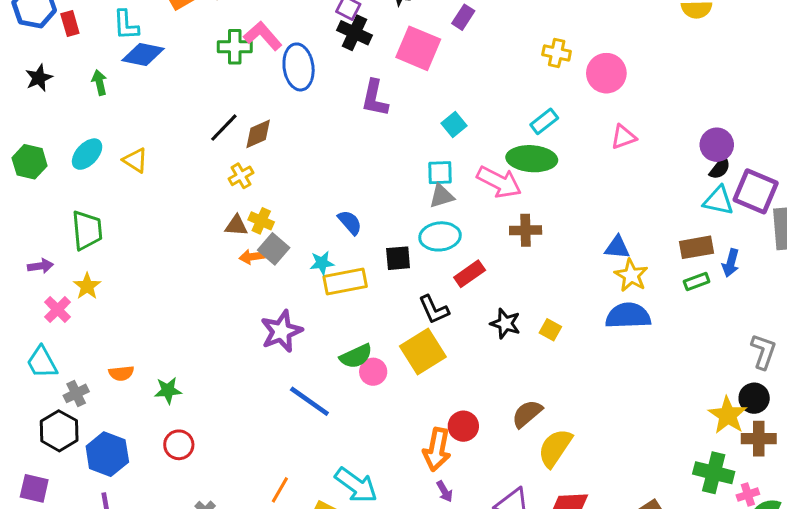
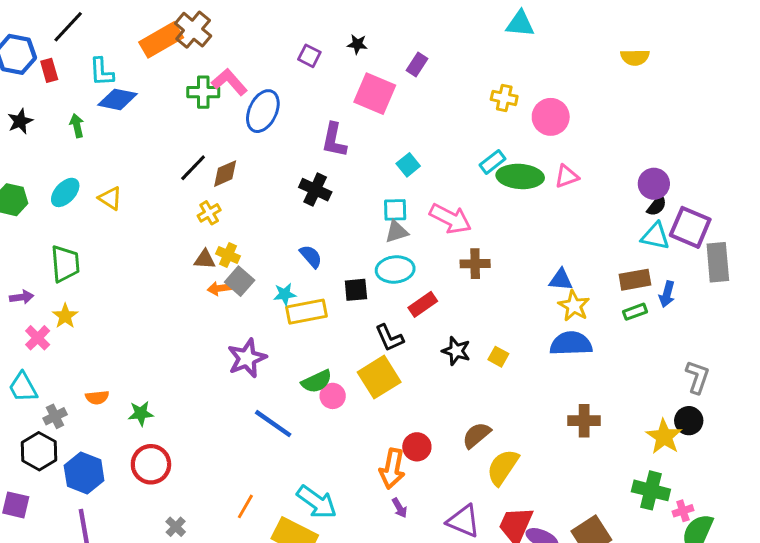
black cross: (354, 33) -> (315, 190), moved
blue ellipse: (299, 67) -> (263, 111), turned 33
green ellipse: (532, 159) -> (520, 176), moved
brown cross: (759, 439) -> (584, 421), moved
red circle: (179, 445) -> (151, 464), size x1.4

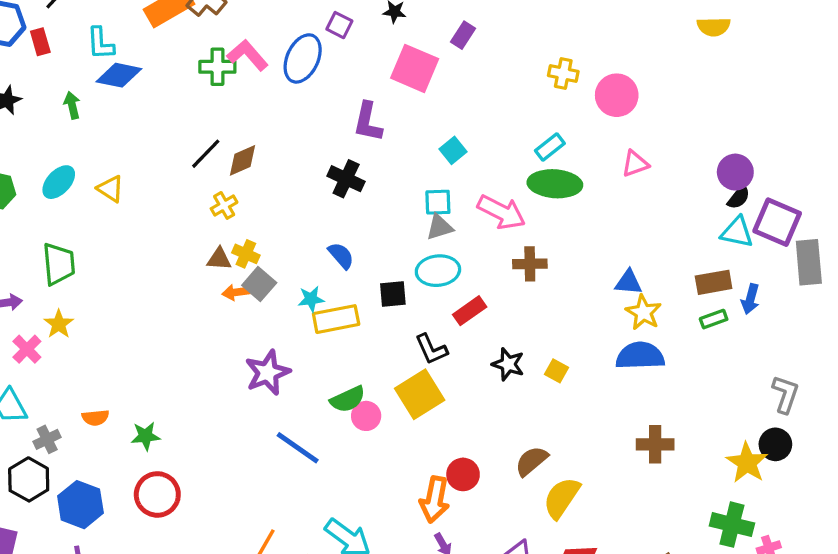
blue ellipse: (263, 111) -> (303, 58), moved
green ellipse: (520, 176) -> (555, 184), moved

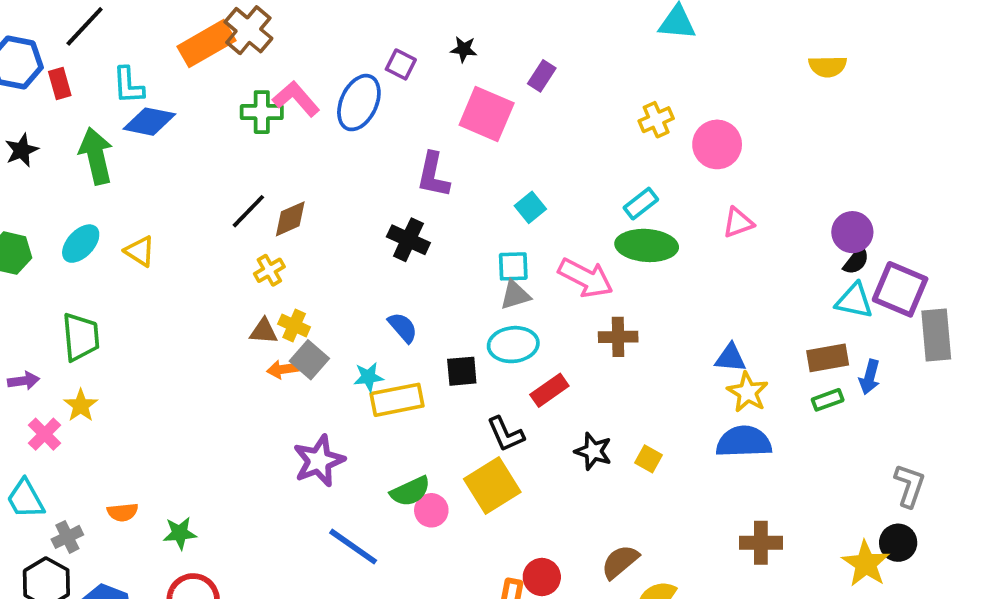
yellow cross: (563, 73) -> (656, 120), turned -36
green arrow: (72, 105) -> (96, 156), size x1.8

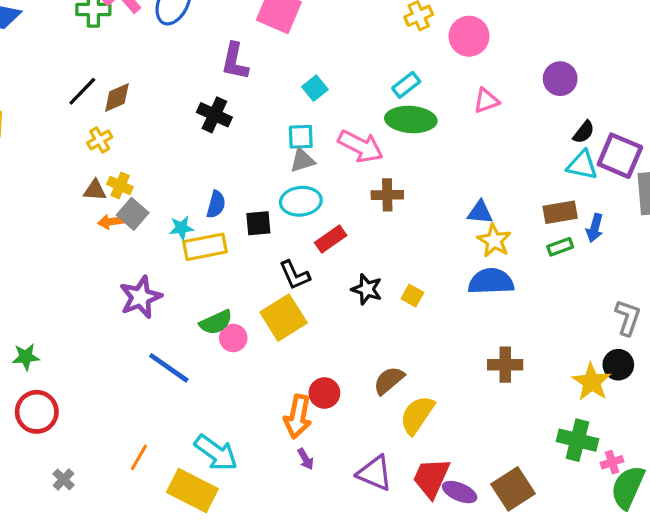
purple circle: (852, 232) -> (560, 79), moved
blue semicircle: (403, 327) -> (216, 204), moved, turned 56

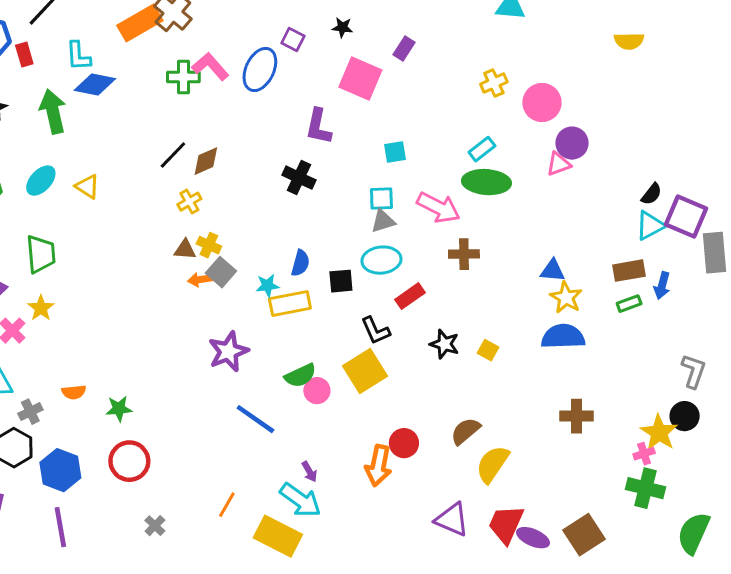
purple circle: (560, 79) -> (572, 143), moved
cyan square: (315, 88) -> (395, 152), turned 30
cyan triangle: (582, 165) -> (650, 226), turned -40
purple arrow: (306, 459) -> (309, 472), moved
pink cross: (612, 462) -> (644, 454), moved

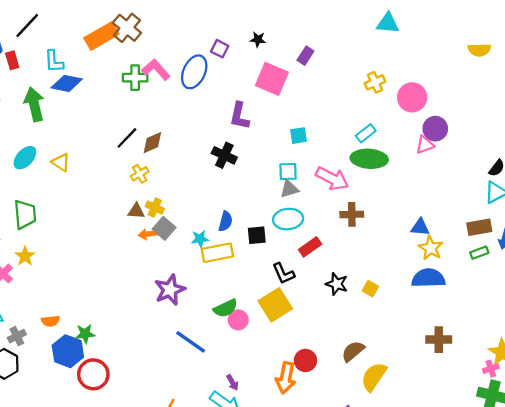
blue hexagon: (60, 470) -> (68, 351), moved

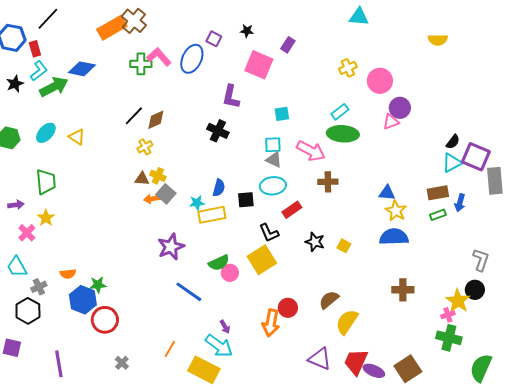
cyan L-shape: (54, 61) -> (39, 71), moved, turned -125
green arrow: (34, 104) -> (54, 87), turned 76
gray triangle: (289, 189) -> (274, 160), turned 42

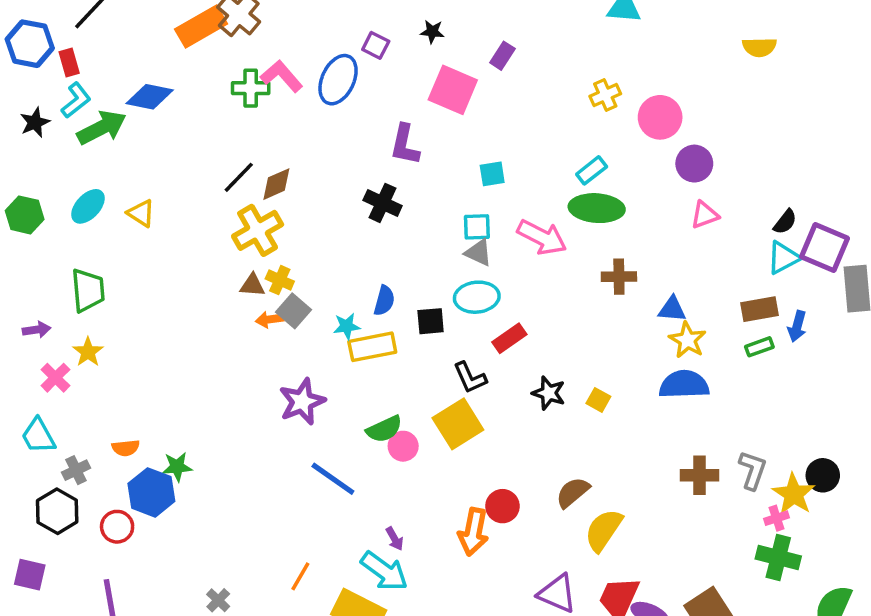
pink triangle: (391, 122) -> (705, 215), moved
yellow cross: (145, 147) -> (258, 230), size x1.8
brown cross: (328, 182) -> (619, 277), moved
gray L-shape: (481, 260) -> (753, 470), moved
red circle: (105, 320) -> (117, 527), moved, size x0.7

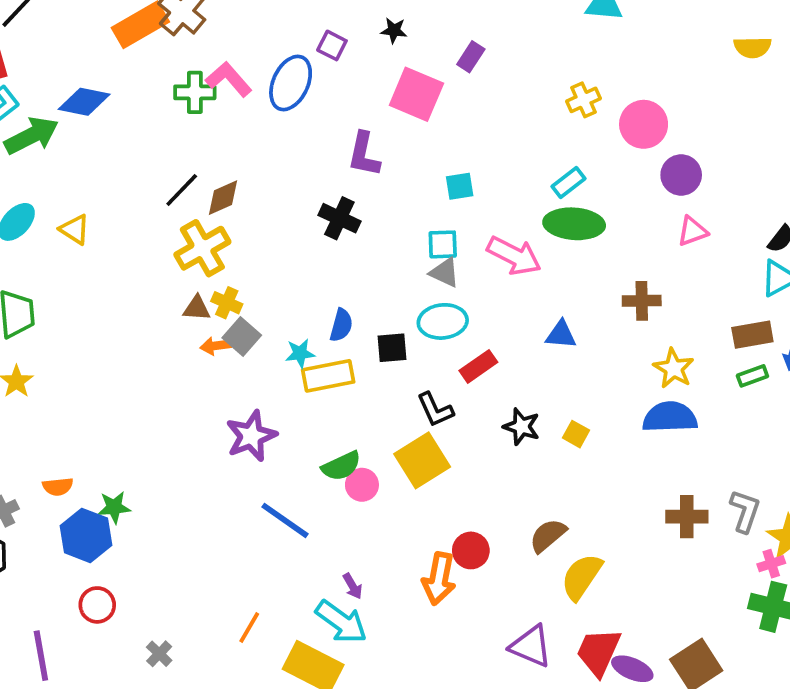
brown cross: (619, 277) -> (642, 301), moved
blue triangle: (672, 309) -> (561, 335), moved
red circle: (117, 527) -> (97, 605), moved

